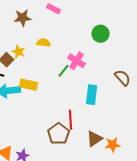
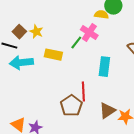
yellow semicircle: (44, 43) -> (101, 15), moved
yellow star: (19, 52) -> (36, 32), moved
yellow rectangle: (29, 85) -> (53, 55), moved

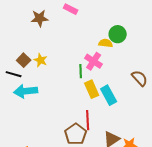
green line: (76, 43) -> (81, 71), turned -40
yellow rectangle: (53, 55) -> (92, 89), moved, turned 54
cyan rectangle: (104, 67) -> (109, 95), turned -36

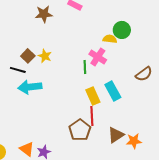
brown semicircle: (140, 78) -> (144, 74), turned 96
yellow rectangle: (92, 89) -> (93, 96), moved

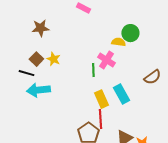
brown star: (44, 14) -> (40, 28), moved

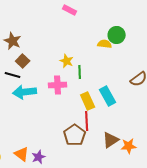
brown star: (40, 28) -> (13, 41), moved, turned 30
yellow star: (53, 59) -> (67, 61), moved
pink cross: (106, 60) -> (58, 85), moved, turned -36

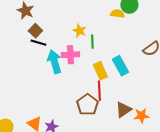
black line: (13, 75) -> (38, 43), moved
cyan arrow: (25, 92) -> (54, 62), moved, turned 80

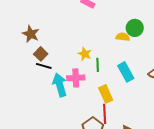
cyan rectangle: (120, 66) -> (126, 72), moved

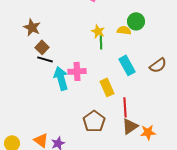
yellow star: (85, 54) -> (98, 31), moved
green line: (98, 65) -> (101, 42), moved
red line: (105, 114) -> (125, 107), moved

